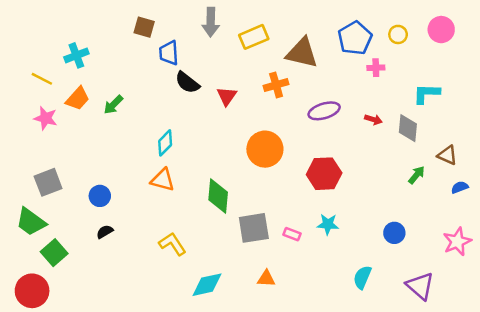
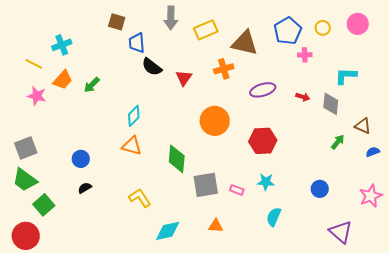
gray square: (48, 182) -> (26, 148), moved
cyan semicircle: (362, 277) -> (274, 217), moved

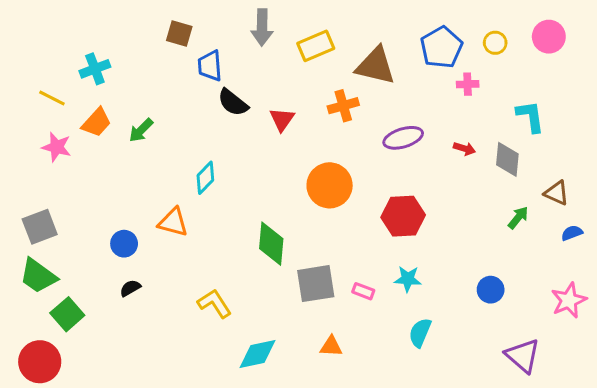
cyan L-shape: (346, 76) -> (530, 116), turned 80
orange triangle: (132, 146) -> (173, 222), moved

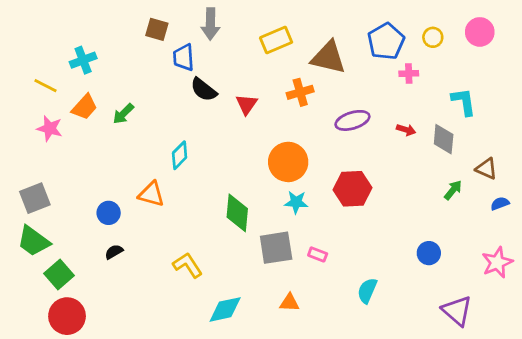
gray arrow: (262, 27) -> (210, 24), moved
cyan star: (408, 279) -> (296, 202), moved
red circle: (40, 362) -> (67, 316), moved

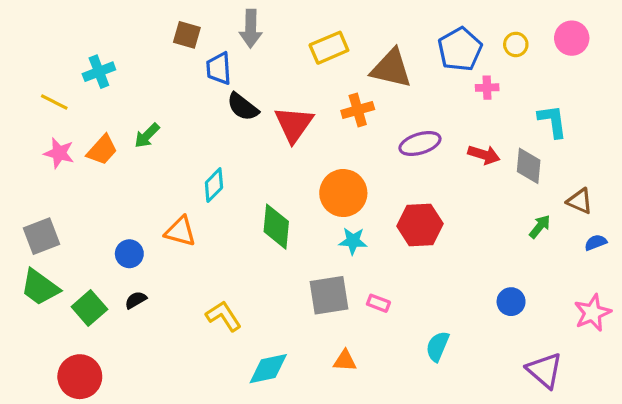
red triangle: (247, 104) -> (294, 124), size x1.5
orange trapezoid: (84, 107) -> (102, 150), moved
red arrow: (406, 130) -> (484, 155), size x1.4
green diamond: (237, 213) -> (276, 227), moved
green square: (59, 275) -> (89, 308), moved

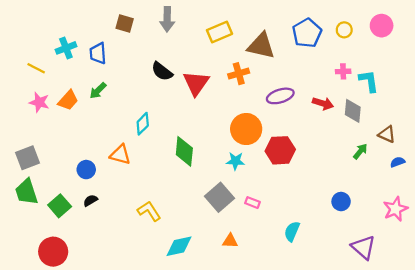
blue trapezoid: (219, 68) -> (98, 53), moved
pink cross: (487, 88) -> (343, 71), moved
orange circle: (343, 193) -> (246, 129), moved
green trapezoid: (40, 287) -> (27, 192), turned 36
gray square: (329, 295) -> (219, 197), turned -32

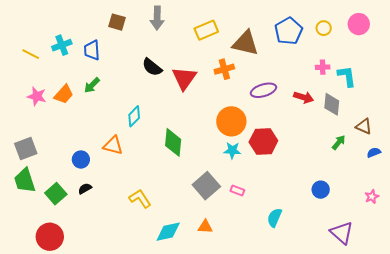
yellow line: (36, 68) -> (31, 54), moved
cyan star: (235, 161) -> (232, 150), moved
pink star: (395, 209) -> (372, 197), size x0.6
orange triangle: (230, 241) -> (205, 227), moved

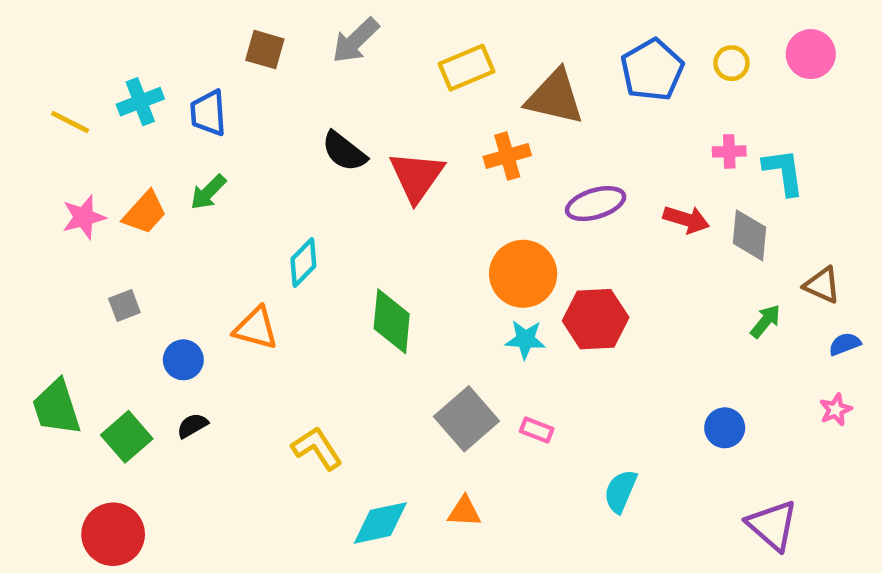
gray arrow: (157, 18) -> (355, 40), turned 45
pink star: (37, 96) -> (84, 217), turned -30
gray square: (26, 148) -> (124, 305), moved, size x0.6
pink star: (372, 197) -> (836, 410), moved

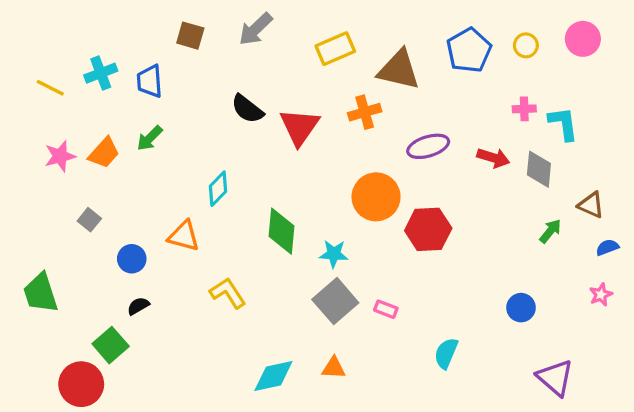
gray square: (124, 305) -> (89, 220), turned -30
cyan star: (525, 339) -> (334, 254), moved
green square: (127, 437) -> (111, 345), moved
yellow L-shape: (317, 448) -> (228, 293), moved

